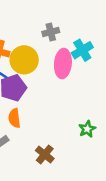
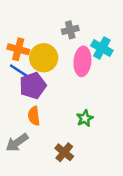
cyan cross: (82, 50) -> (102, 48), turned -30
green star: (87, 129) -> (85, 118), moved

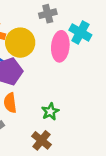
green star: (85, 118) -> (50, 112), moved

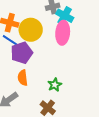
cyan cross: (80, 33) -> (65, 16), moved

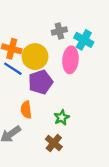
cyan cross: (65, 16) -> (84, 40), moved
purple pentagon: (22, 53) -> (41, 82), moved

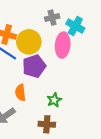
brown cross: (54, 143) -> (47, 124), turned -35

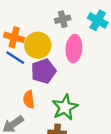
cyan cross: (75, 26) -> (98, 20), moved
green star: (54, 100) -> (65, 107), size x1.6

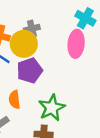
gray cross: (63, 19) -> (32, 29), moved
pink ellipse: (74, 49) -> (76, 44), moved

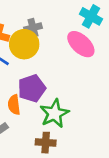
pink ellipse: (76, 44) -> (81, 44), turned -52
purple pentagon: (30, 71) -> (32, 88), moved

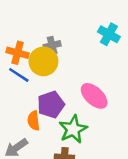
pink ellipse: (81, 44) -> (94, 96), moved

